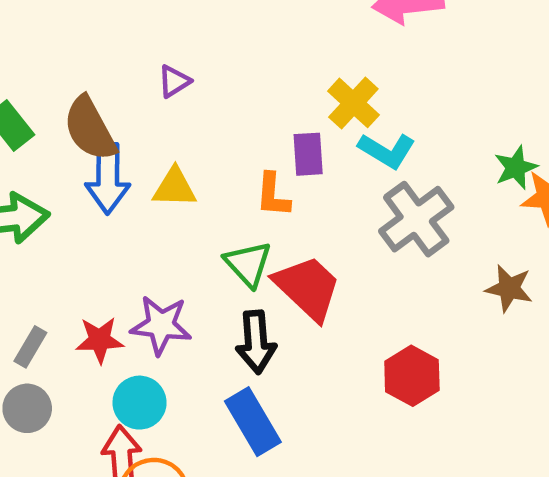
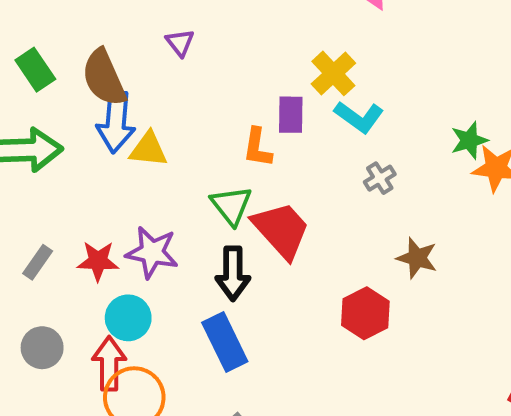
purple triangle: (174, 81) -> (180, 43), turned -40
yellow triangle: (175, 188) -> (149, 149), moved
gray cross: (416, 219) -> (380, 178), size x0.5
brown star: (509, 288) -> (417, 258), moved
gray circle: (27, 408) -> (42, 348), moved

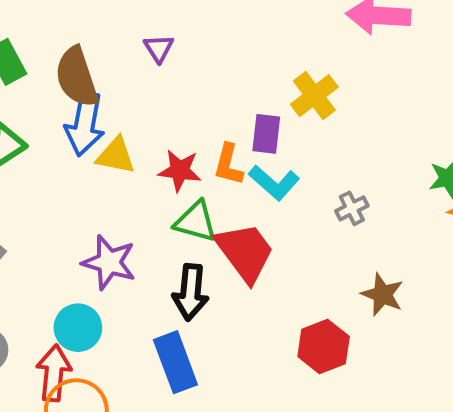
cyan L-shape: (359, 117) -> (274, 183), moved
green triangle: (231, 205) -> (196, 222), turned -42
red star: (98, 261) -> (180, 170), moved

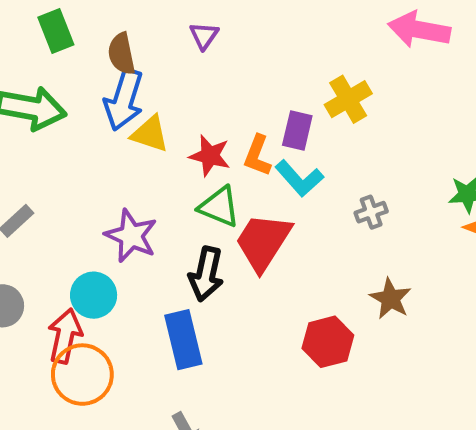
brown semicircle: (77, 77) -> (122, 54), size x0.7
red trapezoid: (245, 252) -> (263, 242), turned -118

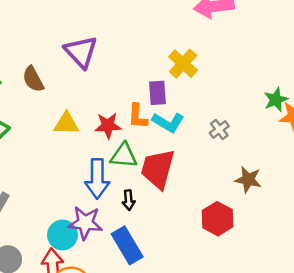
purple triangle: (204, 36) -> (81, 52), size x1.8
blue arrow: (124, 100) -> (97, 179), moved
purple star: (131, 236) -> (85, 223), moved
black arrow: (206, 274) -> (129, 200), size x0.6

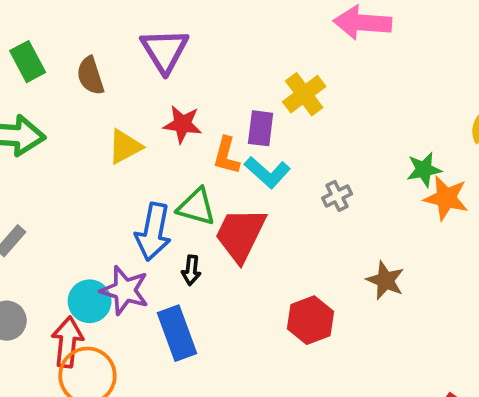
yellow triangle: (66, 124) -> (125, 147), turned -40
red star: (108, 126) -> (183, 124), moved
brown star: (248, 180) -> (385, 280), moved

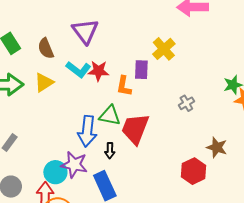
yellow triangle: (125, 147) -> (44, 82), moved
cyan L-shape: (267, 172) -> (78, 69), moved
red hexagon: (310, 320) -> (193, 171), moved

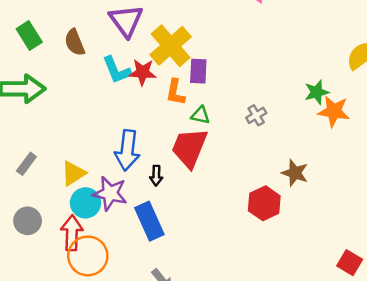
yellow cross: (164, 49) -> (171, 46), moved, size x1.4
cyan L-shape: (78, 69) -> (117, 70), turned 30
yellow triangle: (44, 82) -> (73, 173), moved
green triangle: (110, 116) -> (200, 115), moved, size x0.7

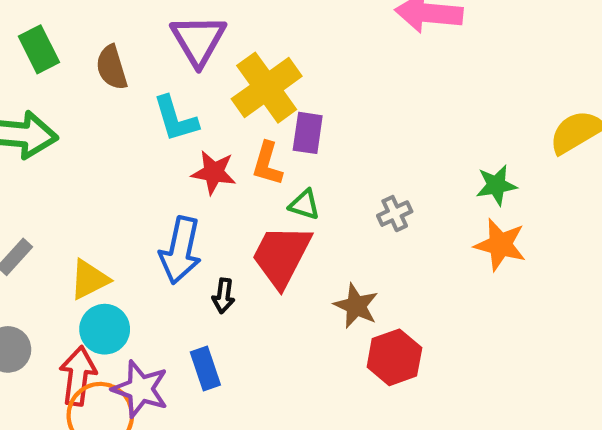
red star: (143, 72) -> (214, 172), moved
orange star: (334, 111) -> (500, 245), moved
brown star: (295, 173) -> (356, 306), moved
purple star: (110, 193) -> (140, 389), moved
blue rectangle: (149, 221) -> (205, 369), size x0.7

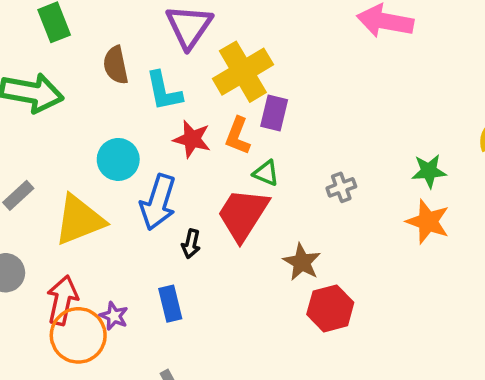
brown semicircle: (112, 67) -> (116, 65), moved
yellow triangle: (89, 279) -> (79, 220), size x1.5
cyan circle: (105, 329) -> (118, 159), moved
purple star: (140, 389) -> (114, 316), size x0.6

